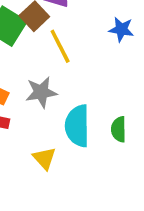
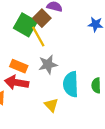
yellow line: (60, 46) -> (38, 37), moved

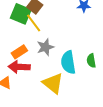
orange rectangle: (19, 66) -> (19, 52), turned -49
yellow triangle: (51, 105) -> (53, 83), size x1.6

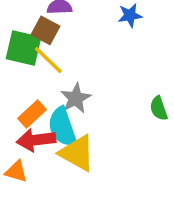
cyan semicircle: (68, 62) -> (62, 127), moved
yellow triangle: (53, 83) -> (77, 153), moved

